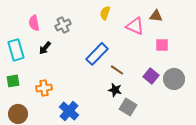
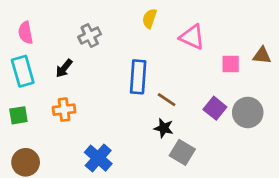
brown triangle: (156, 16) -> (262, 55), moved
pink semicircle: (34, 23) -> (26, 33), moved
blue rectangle: (97, 54) -> (138, 77), turned -40
orange cross: (44, 88) -> (64, 110), moved

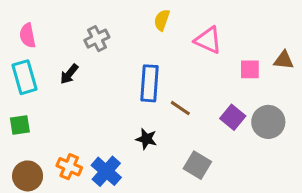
orange cross: (64, 110) -> (69, 167), moved, turned 30
black star: (164, 128) -> (146, 139), moved

